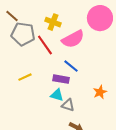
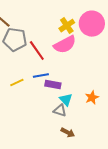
yellow cross: (53, 22) -> (67, 26), moved, turned 35
blue line: (71, 66) -> (41, 76), moved, turned -49
cyan triangle: (57, 95) -> (66, 100), moved, turned 32

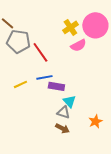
pink semicircle: (65, 45) -> (78, 45), moved, size x0.7
orange star: (92, 98) -> (95, 121), moved
brown arrow: (68, 133) -> (62, 128), moved

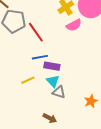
yellow line: (20, 84) -> (28, 80), moved
cyan triangle: (69, 101) -> (53, 81), moved
brown arrow: (62, 128) -> (50, 118), moved

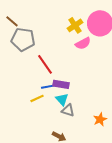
red line: (36, 32) -> (45, 64), moved
blue line: (40, 57) -> (49, 86), moved

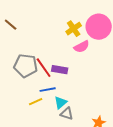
gray pentagon: (23, 39) -> (26, 66), moved
purple rectangle: (61, 84) -> (60, 70), moved
cyan triangle: (62, 99) -> (61, 103), turned 32

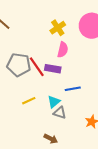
yellow cross: (74, 29) -> (58, 28), moved
pink semicircle: (82, 47) -> (63, 50), moved, turned -49
blue line: (48, 90) -> (73, 89), moved

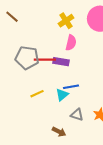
red line: (37, 67) -> (45, 60), turned -55
blue line: (73, 89) -> (71, 87), moved
gray triangle: (60, 113) -> (77, 115), moved

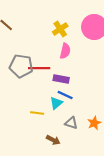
purple rectangle: (61, 62) -> (61, 79), moved
blue line: (71, 87) -> (65, 95), turned 35
yellow line: (37, 94) -> (37, 113), moved, turned 32

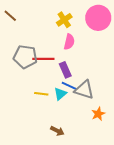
purple rectangle: (61, 79) -> (65, 70), turned 56
yellow line: (37, 113) -> (41, 94), moved
gray triangle: (71, 123) -> (84, 90), moved, size x1.5

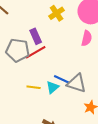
pink semicircle: (69, 42) -> (87, 38), moved
red line: (43, 59) -> (36, 52), turned -30
purple rectangle: (65, 70) -> (36, 36), moved

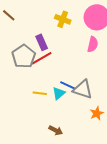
yellow cross: (57, 13) -> (63, 19), turned -35
gray pentagon: (18, 50) -> (24, 56), turned 30

